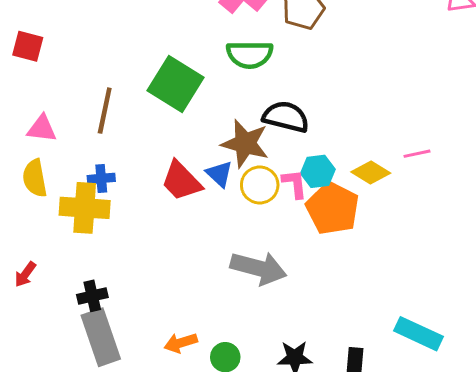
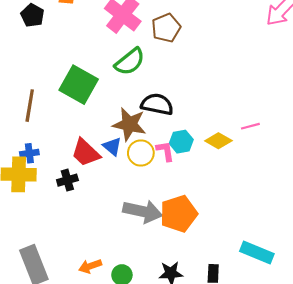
green semicircle: (250, 54) -> (130, 62), turned -36
orange pentagon: (333, 208) -> (179, 214), moved, turned 30
black cross: (92, 296) -> (67, 180), moved

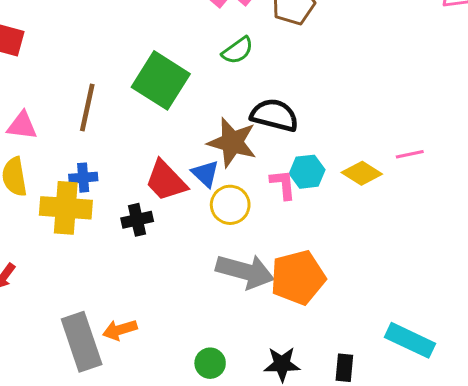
green semicircle: (130, 62) -> (238, 50), size x0.7
yellow circle: (141, 153) -> (230, 205), moved
orange arrow: (90, 266) -> (120, 330), moved

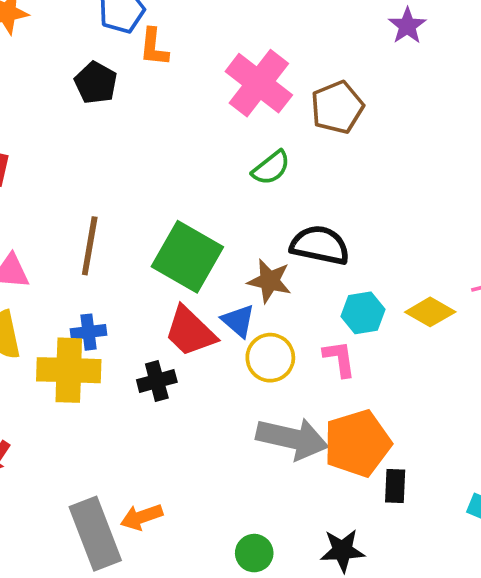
green square: (161, 80) -> (187, 257), moved
brown star: (232, 142) -> (269, 281), size x0.7
pink L-shape: (283, 184) -> (339, 359), moved
black rectangle: (344, 368) -> (395, 486), moved

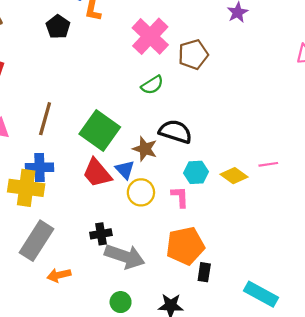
blue cross: (88, 332) -> (39, 167), size x1.4
black cross: (157, 381) -> (101, 234), moved
gray arrow: (292, 439) -> (125, 256), moved
gray rectangle: (95, 534) -> (36, 241), moved, turned 48

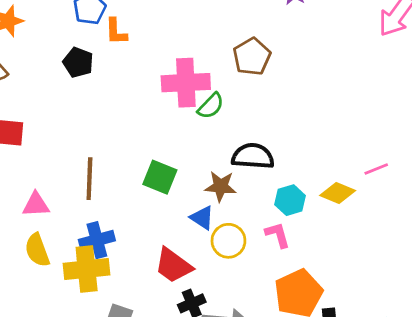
pink cross: (150, 36) -> (186, 83), moved, turned -33
green square: (100, 130) -> (160, 177), size x0.7
red trapezoid: (97, 173) -> (173, 265), moved

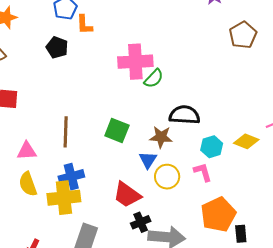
brown pentagon: (252, 57) -> (243, 35), moved
blue triangle: (202, 218) -> (148, 160), turned 30

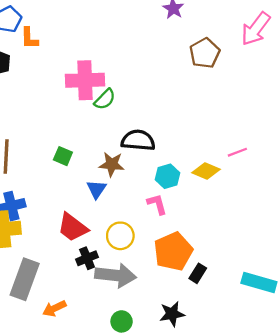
green square: (117, 130) -> (63, 156), size x0.7
yellow circle: (167, 177) -> (120, 236), moved
black rectangle: (241, 234) -> (198, 273), turned 36

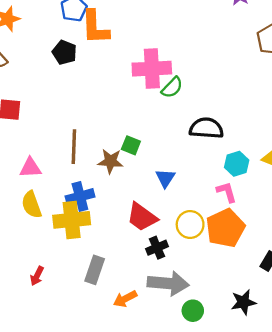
orange L-shape: (29, 38) -> (95, 27), size x1.6
brown star: (112, 164) -> (110, 161), moved
orange pentagon: (173, 251) -> (225, 228), moved
gray arrow: (116, 275) -> (168, 283), moved
gray rectangle: (25, 279) -> (95, 270), size x0.7

